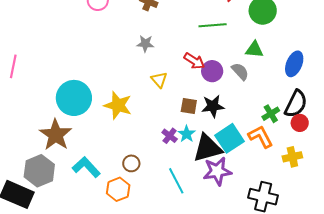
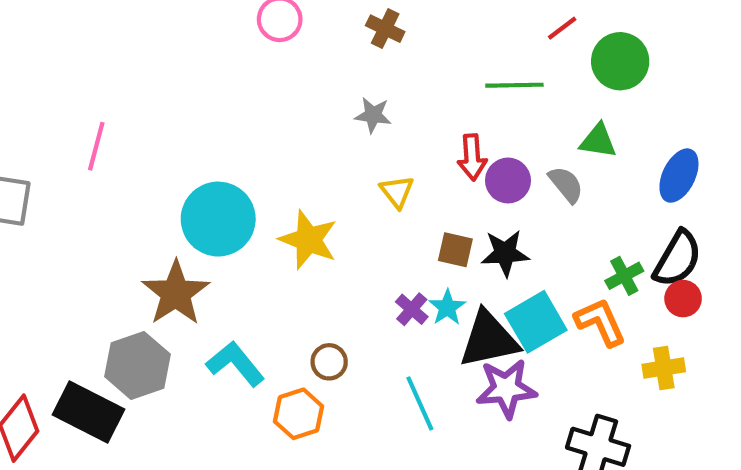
red arrow: (194, 61) -> (472, 157), turned 50

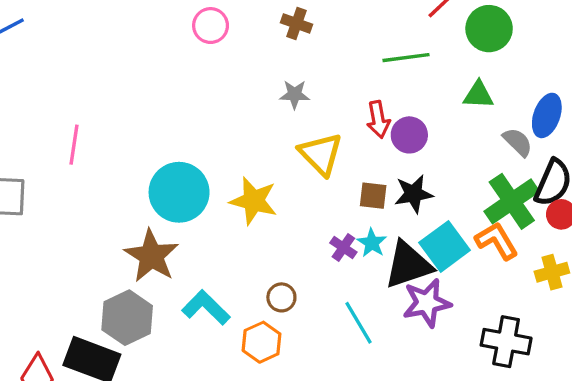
gray semicircle: (566, 184) -> (518, 142), moved
yellow triangle: (397, 192) -> (321, 154), size x1.6
green cross: (624, 276) -> (512, 201), size x1.8

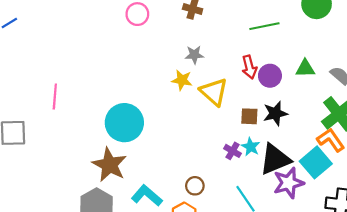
green triangle: (478, 95) -> (305, 68), moved
yellow star: (254, 201) -> (182, 80), moved, size x0.7
cyan square: (445, 246) -> (316, 162), moved

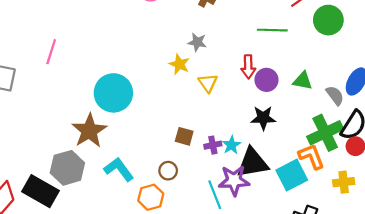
yellow triangle: (214, 92) -> (208, 83), size x0.7
brown square: (249, 116) -> (184, 136), moved
purple cross: (233, 151) -> (213, 145), turned 35
purple star: (289, 183) -> (234, 180), moved

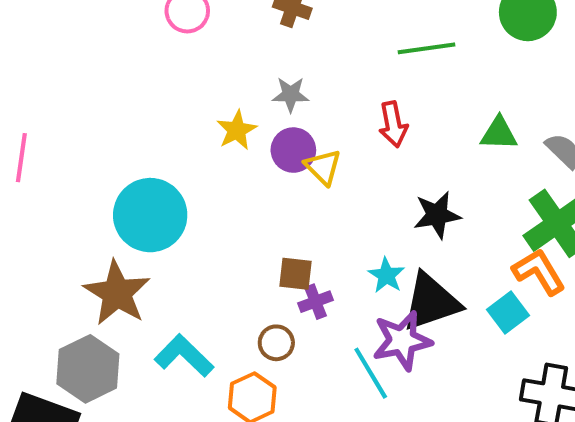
yellow star: (179, 64) -> (237, 130), moved, turned 30
purple circle: (266, 80) -> (293, 150), moved
purple cross: (213, 145) -> (315, 302), moved
cyan square: (292, 175) -> (508, 312), size x0.7

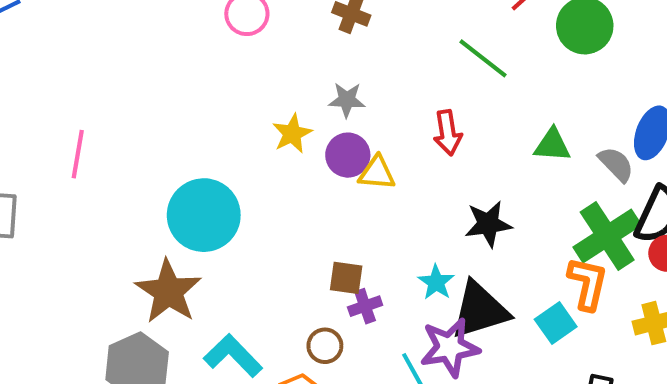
green line: (426, 48) -> (483, 58), turned 44
yellow triangle: (323, 167) -> (377, 173), turned -42
orange L-shape: (539, 272) -> (588, 283), turned 42

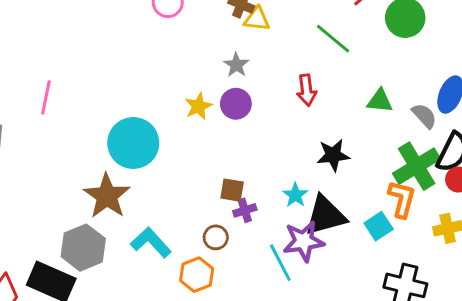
gray star: (347, 100) -> (236, 65), turned 30
yellow star: (292, 134) -> (198, 106), moved
yellow triangle: (377, 173) -> (257, 19), moved

